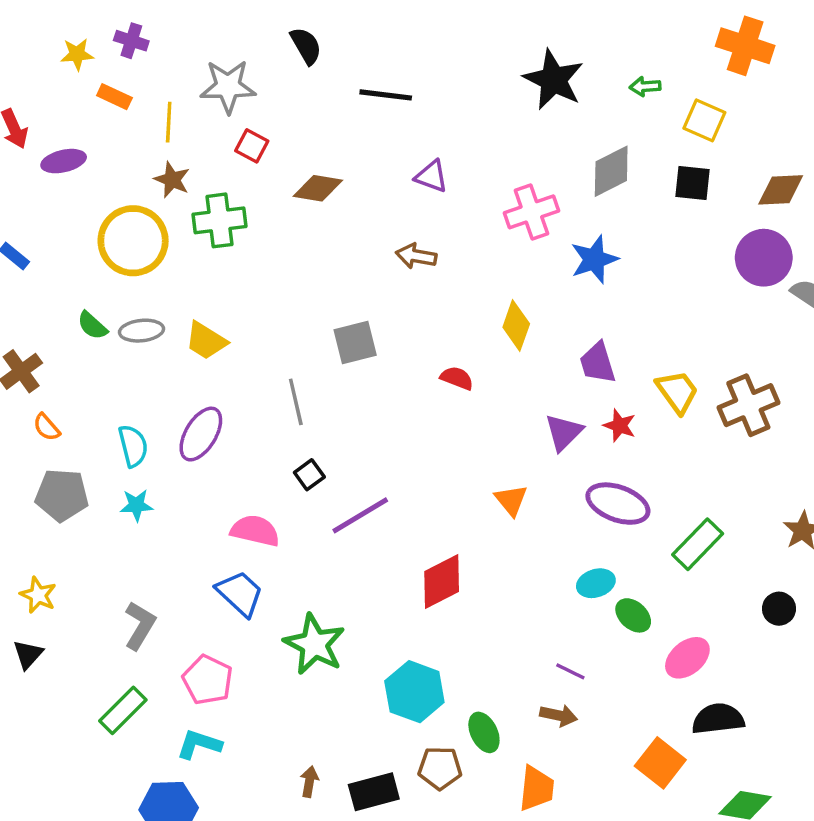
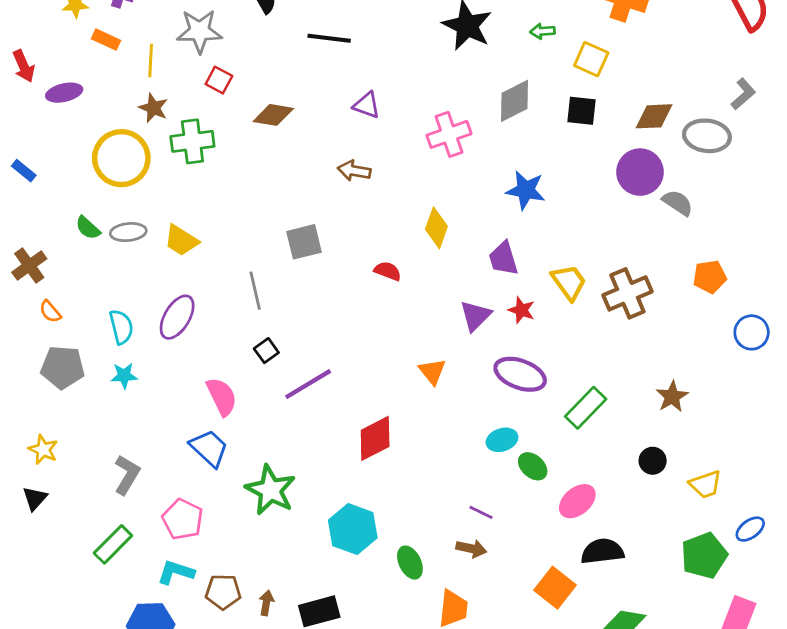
blue star: (594, 259) -> (526, 190), moved, turned 30
pink semicircle: (255, 531) -> (222, 397), turned 51
brown pentagon: (440, 768) -> (223, 592), moved

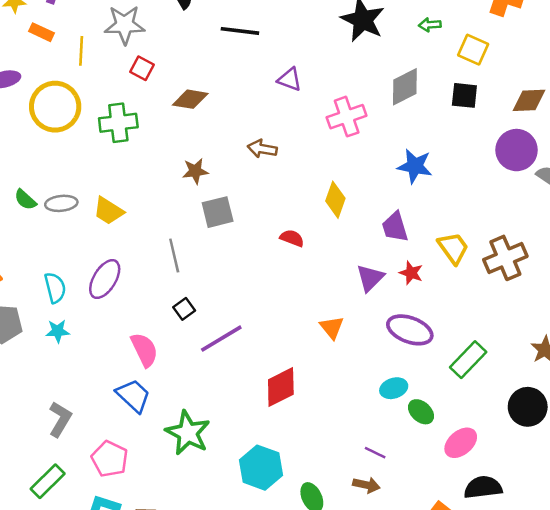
purple triangle: (367, 105) -> (290, 79), moved
brown star: (153, 108) -> (195, 171), moved, turned -30
yellow circle: (121, 158) -> (55, 107), moved
black circle: (653, 461) -> (528, 407), size x1.6

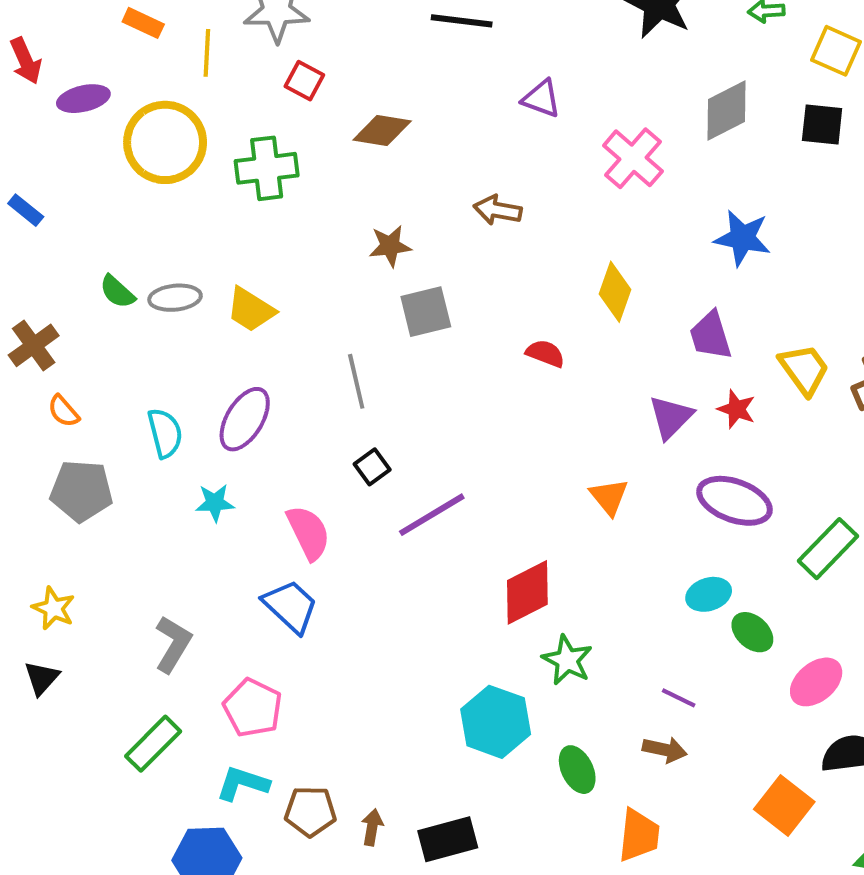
pink cross: (347, 117) -> (633, 158), turned -30
cyan star: (58, 331) -> (215, 503), moved
green star: (188, 433) -> (567, 660), moved, size x0.7

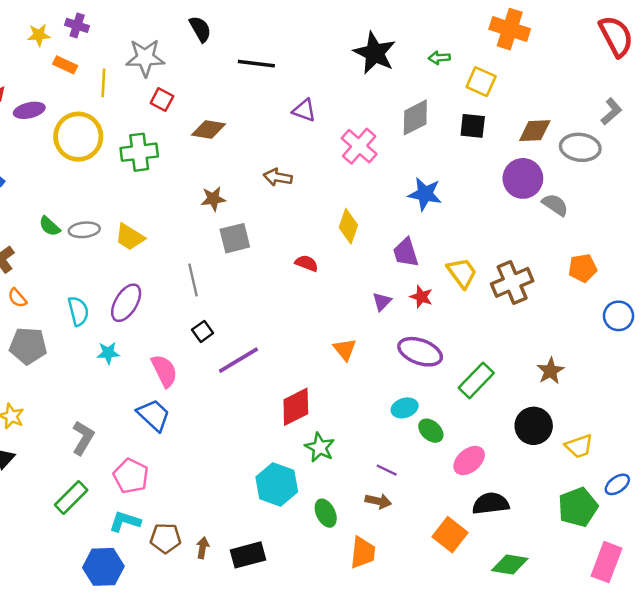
purple triangle: (671, 417) -> (382, 302), size x0.7

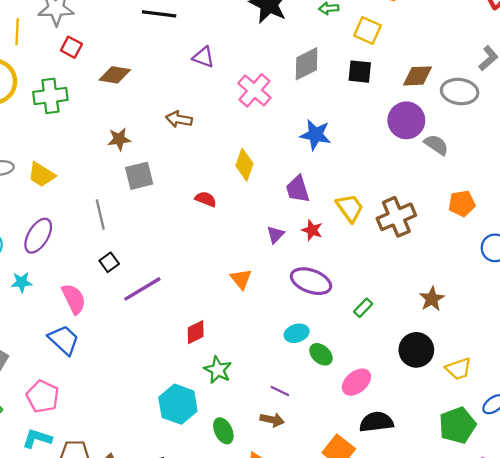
green rectangle: (476, 380) -> (363, 308), size x0.6
red diamond: (296, 407) -> (196, 332), size x0.7

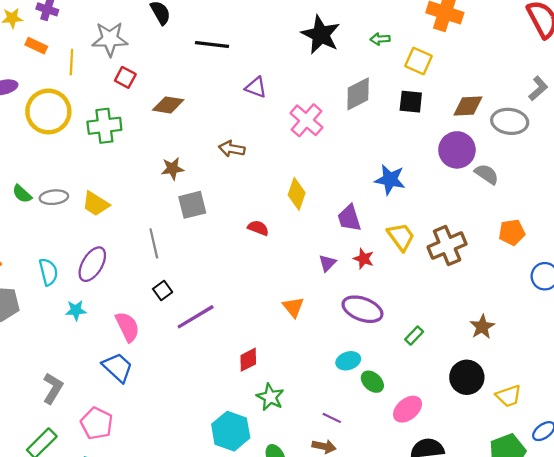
blue star: (315, 135) -> (390, 180), moved

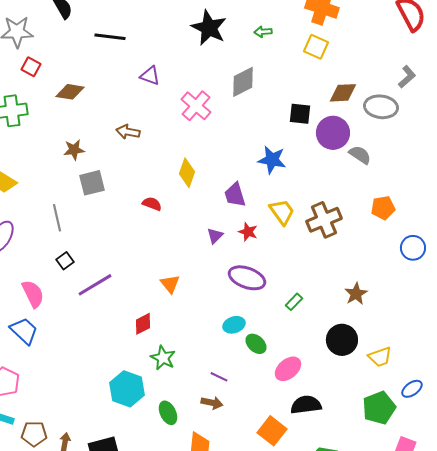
yellow square: (419, 61) -> (316, 47), moved
black square: (411, 102) -> (300, 114), moved
orange triangle: (293, 307) -> (170, 284), moved

